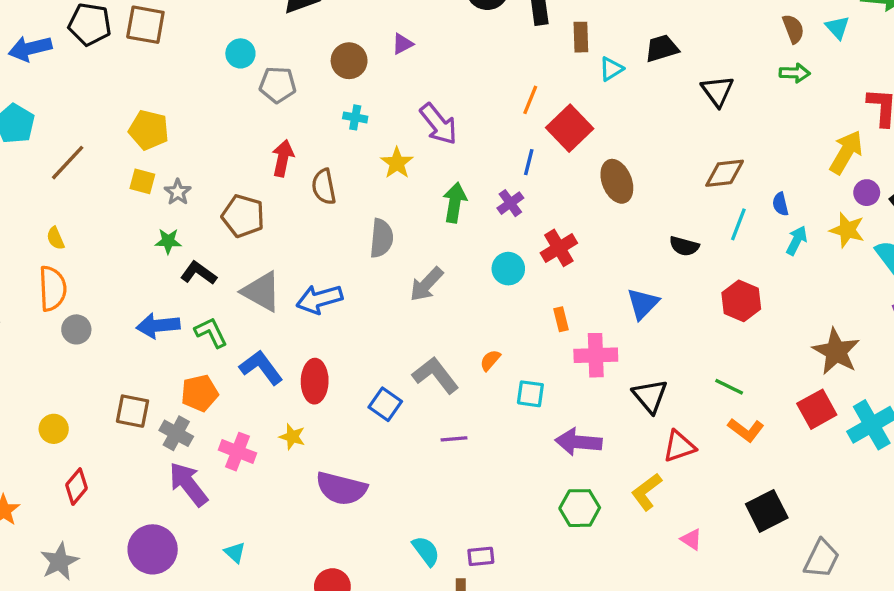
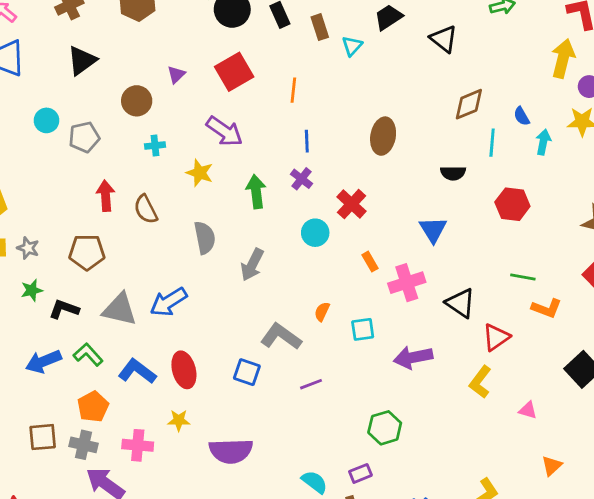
red square: (570, 128) -> (234, 72), moved, turned 30
brown ellipse: (617, 181) -> (383, 136), turned 48
green hexagon: (580, 508) -> (385, 428), moved

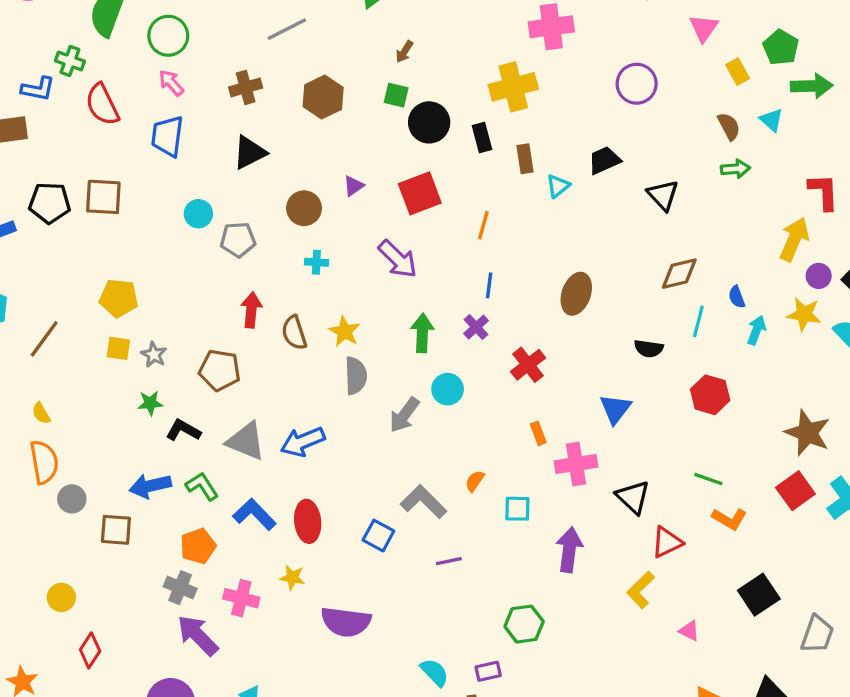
yellow star: (200, 173) -> (344, 331), moved
cyan circle: (315, 233) -> (448, 389), moved
purple arrow: (413, 357) -> (569, 550), turned 99
brown square: (43, 437) -> (116, 530), moved

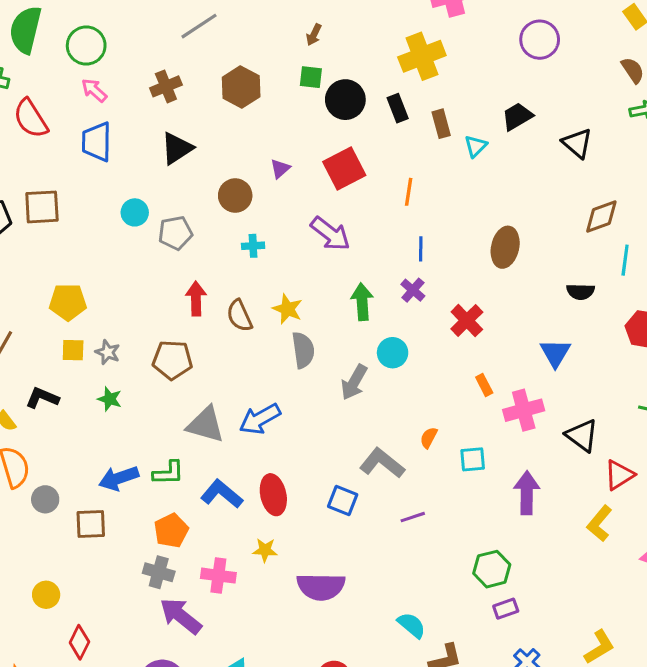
green star: (150, 403) -> (110, 399), turned 30
black L-shape: (183, 430) -> (42, 398), moved
green L-shape: (202, 486) -> (168, 473), turned 128
purple rectangle: (488, 671) -> (506, 609), moved

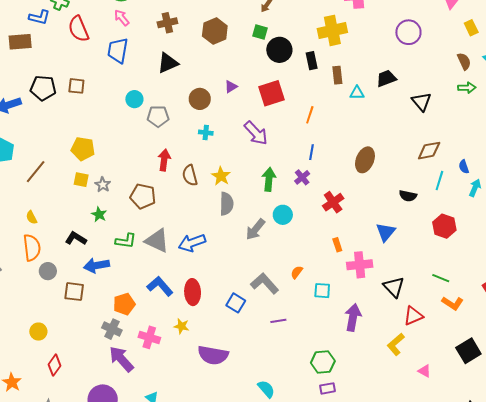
cyan triangle: (476, 146) -> (357, 93), turned 35
brown square: (42, 207) -> (76, 86), size x0.7
black L-shape: (42, 398) -> (76, 238), moved
green L-shape: (168, 473) -> (126, 241), moved

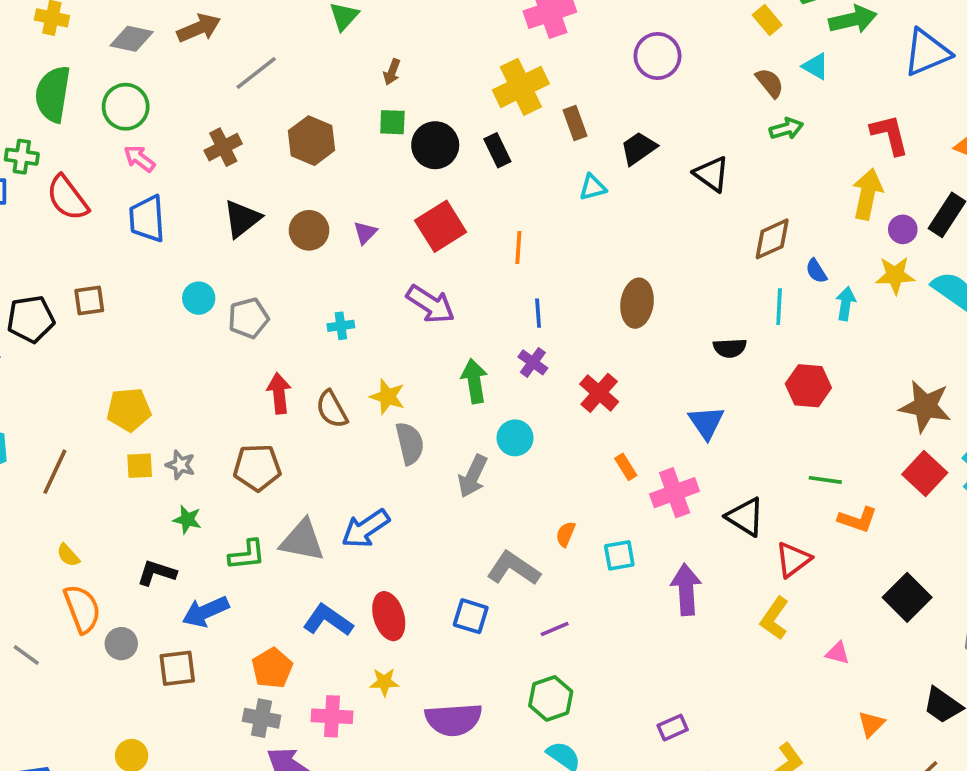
brown rectangle: (337, 75) -> (575, 123), moved
brown circle: (200, 99) -> (309, 230), moved
brown diamond: (429, 151) -> (772, 239), moved
green hexagon: (323, 362) -> (551, 698), moved

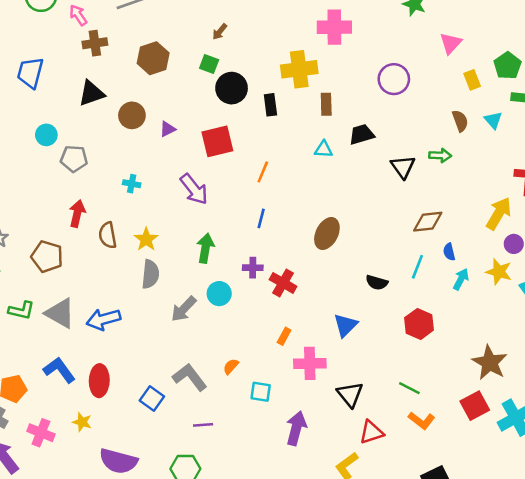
green arrow: (786, 129) -> (440, 155), moved
pink arrow: (139, 159) -> (78, 15), moved
purple cross: (533, 362) -> (253, 268), moved, turned 36
red cross: (599, 393) -> (283, 283), turned -30
orange rectangle: (626, 467) -> (284, 336), turned 42

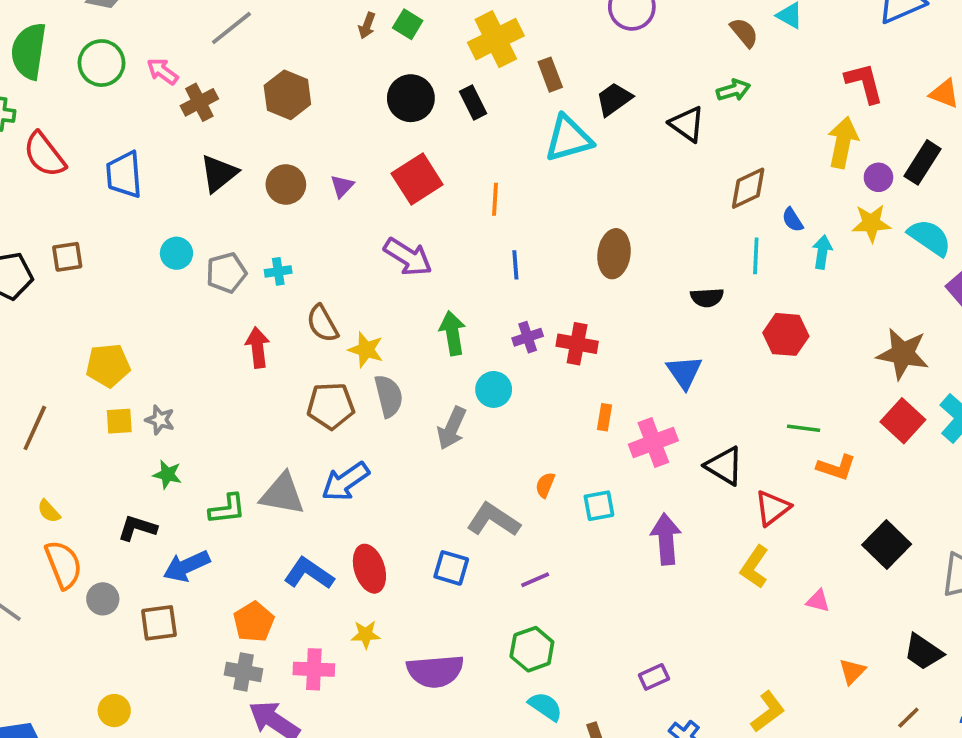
green square: (209, 64) -> (408, 24), moved, turned 30
cyan triangle: (324, 149) -> (568, 139), size x1.8
cyan cross: (132, 184) -> (278, 271), moved
brown semicircle: (108, 235) -> (322, 323), moved
brown pentagon: (47, 257) -> (331, 406), moved

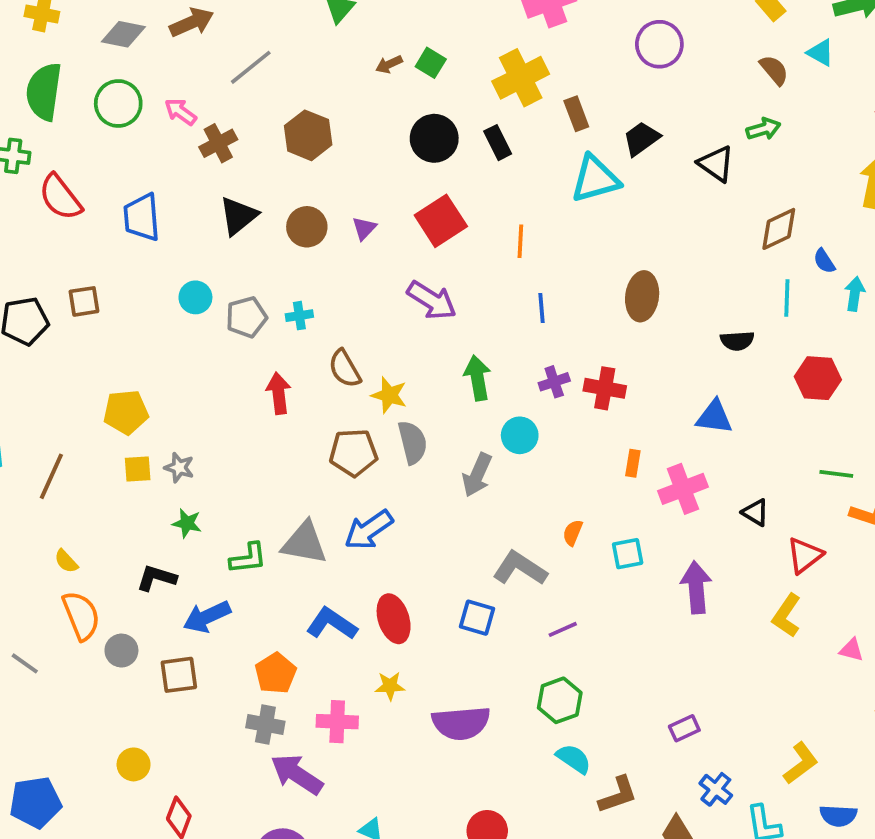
brown arrow: (367, 26) -> (389, 64), turned 45
blue triangle: (684, 372) -> (714, 417), turned -48
black triangle: (724, 466) -> (755, 512), size x0.7

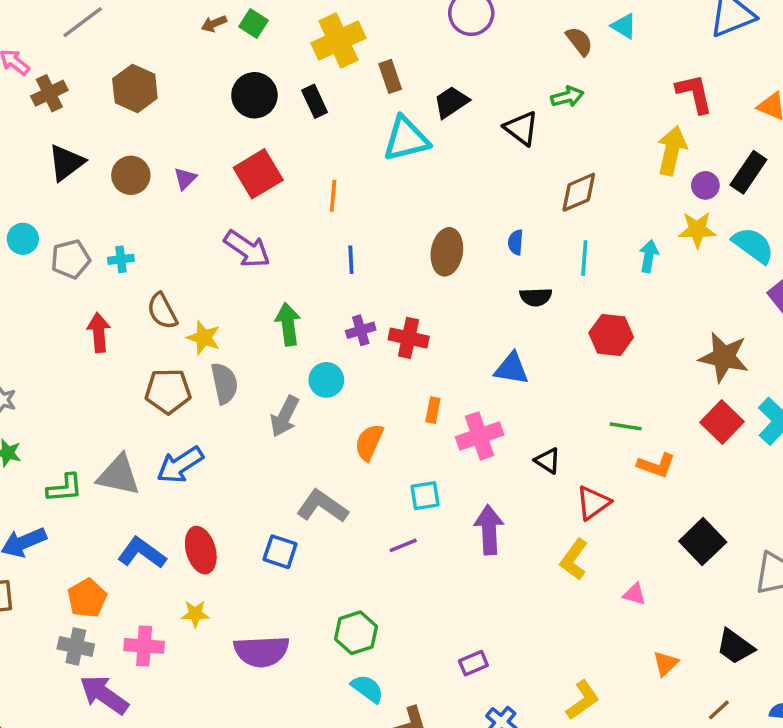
blue semicircle: (824, 261) -> (516, 242), moved, turned 35
orange semicircle: (573, 533) -> (369, 442), moved, size x1.5
purple line: (563, 629) -> (403, 545), moved

